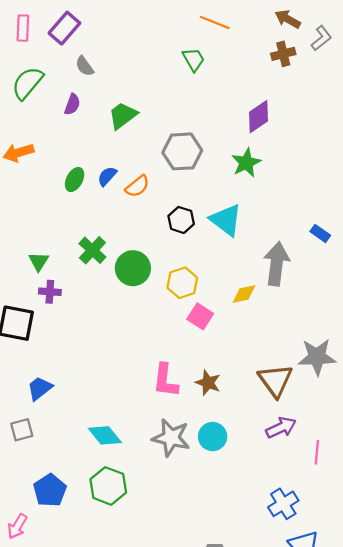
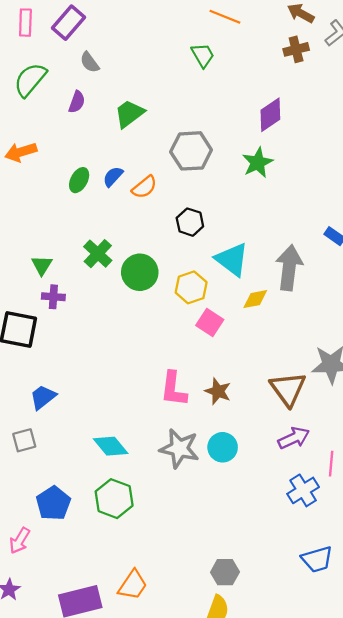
cyan triangle: (226, 220) -> (232, 259), moved
blue cross: (283, 504) -> (303, 490), moved

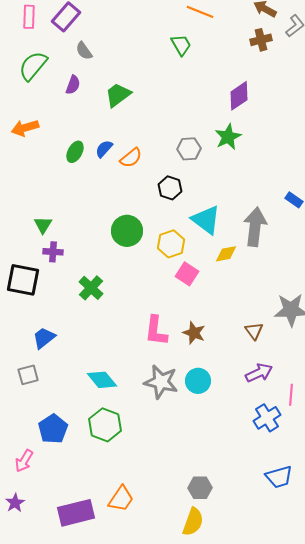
gray hexagon: (191, 151) -> (189, 149), moved, size x0.7
green cross: (98, 254) -> (91, 288), moved
brown triangle: (288, 389) -> (254, 331), size x0.6

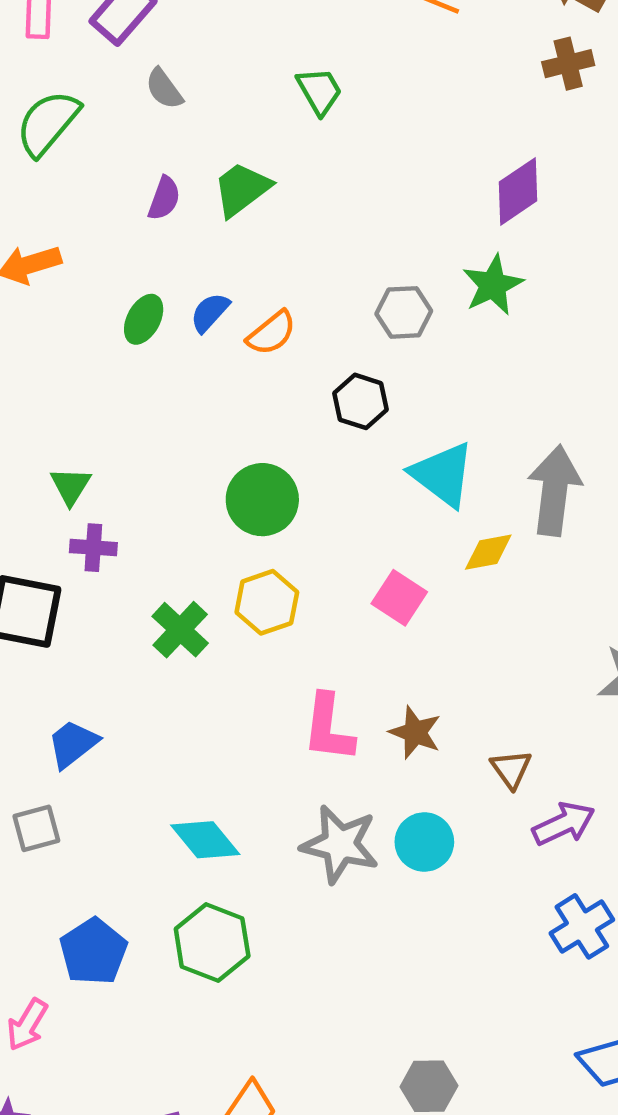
green trapezoid: (181, 45) -> (319, 91), moved
purple semicircle: (73, 85) -> (164, 198), moved
yellow hexagon: (171, 244) -> (267, 602), moved
brown triangle: (254, 331) -> (511, 769), moved

